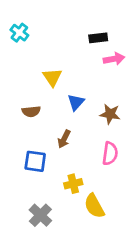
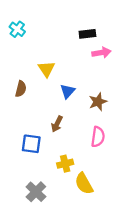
brown semicircle: (31, 111) -> (21, 89), moved, turned -70
brown star: (110, 114) -> (98, 102), turned -30

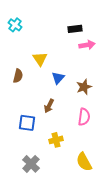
yellow semicircle: (84, 184) -> (84, 162), moved

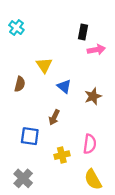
black rectangle: (75, 29) -> (83, 32), turned -72
blue triangle: (58, 78) -> (64, 86), turned -32
pink semicircle: (84, 117) -> (90, 144), moved
gray cross: (31, 164) -> (23, 178), moved

